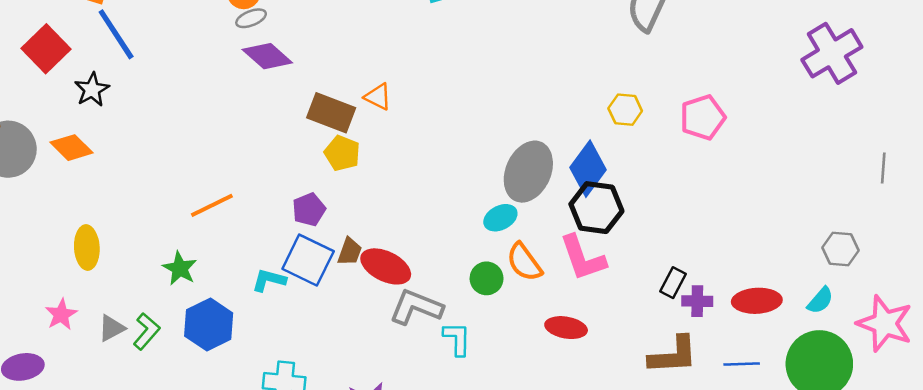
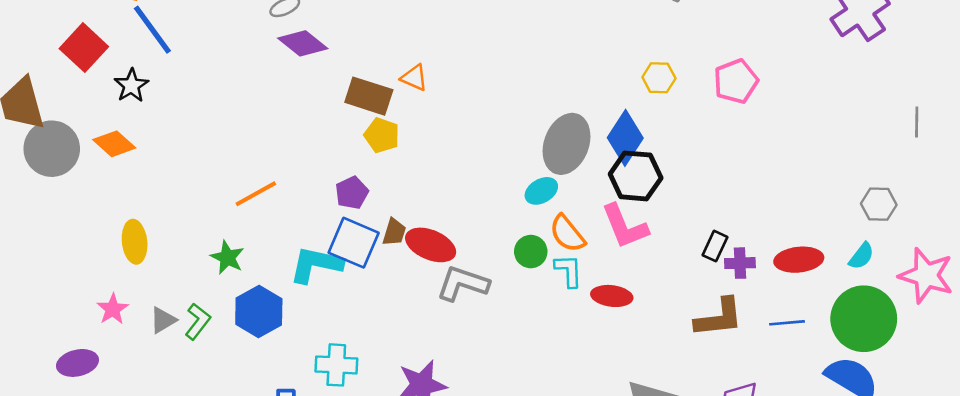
cyan L-shape: (269, 280) -> (316, 265), size x1.6
cyan L-shape: (457, 339) -> (569, 271), moved

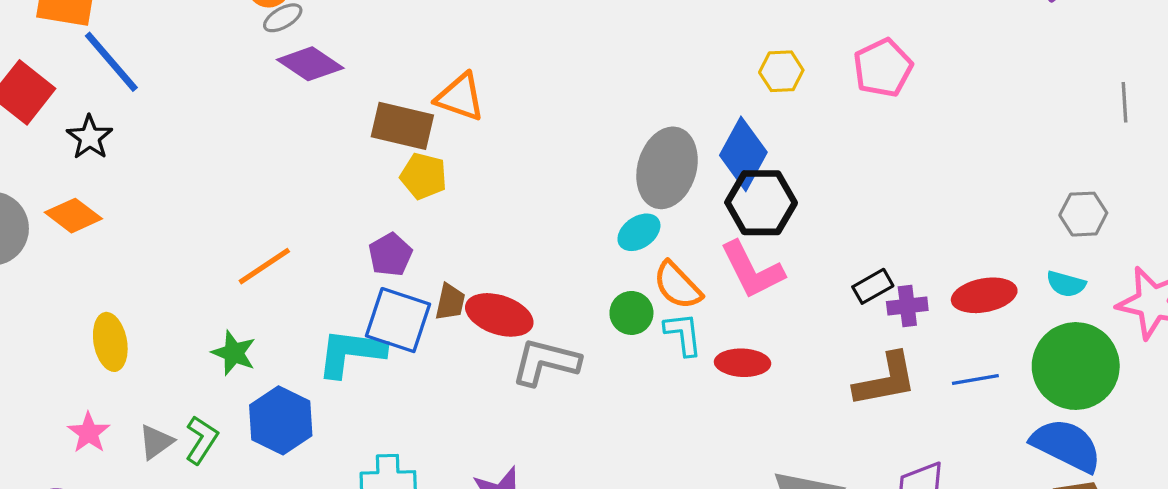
orange triangle: (414, 78) -> (460, 97), size x1.4
black rectangle: (715, 246) -> (873, 286), turned 40
cyan semicircle: (861, 256) -> (1066, 284), turned 72

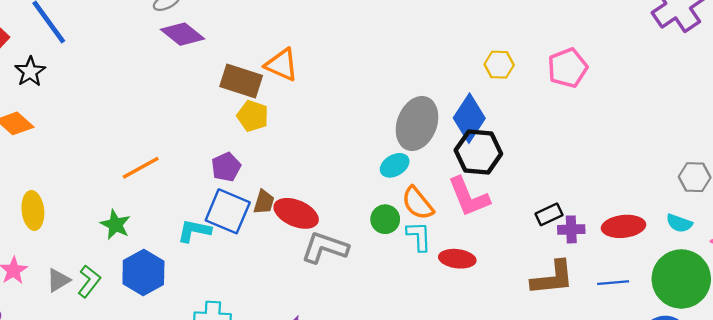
cyan L-shape: (351, 353) -> (194, 231), size x0.7

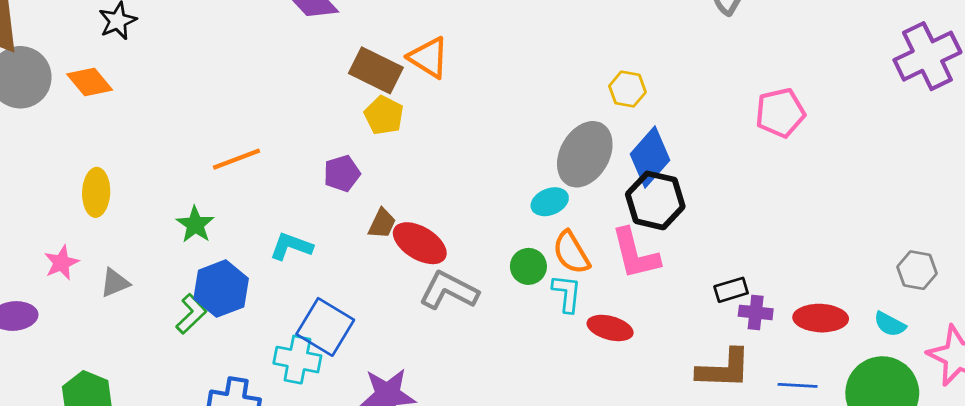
yellow hexagon: (499, 65) -> (627, 89), moved
blue square: (228, 211) -> (325, 327), moved
green L-shape: (89, 281) -> (191, 314), moved

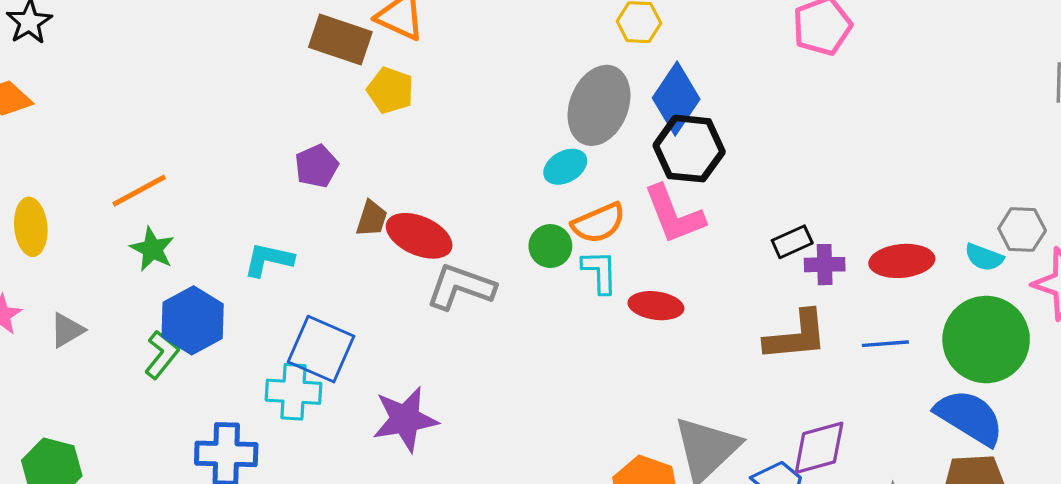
yellow pentagon: (384, 115) -> (390, 90), moved
orange line: (237, 159) -> (139, 191), moved
orange semicircle: (571, 253) -> (599, 223), turned -75
gray hexagon: (917, 270) -> (1022, 229), moved

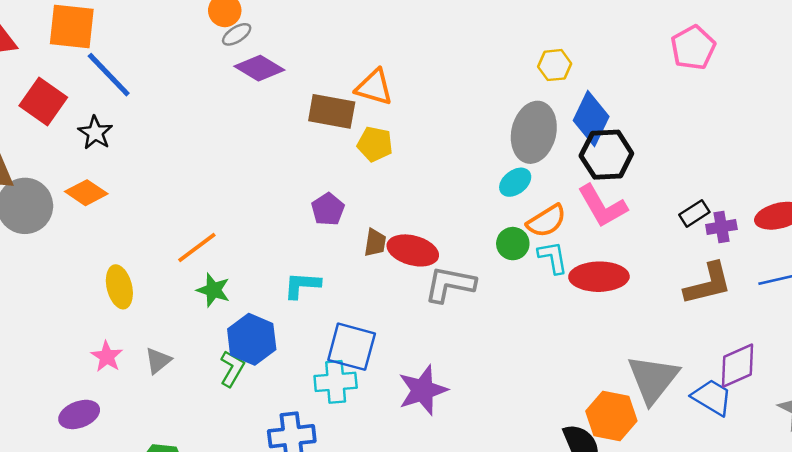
red ellipse: (656, 306) -> (599, 277), size x1.4

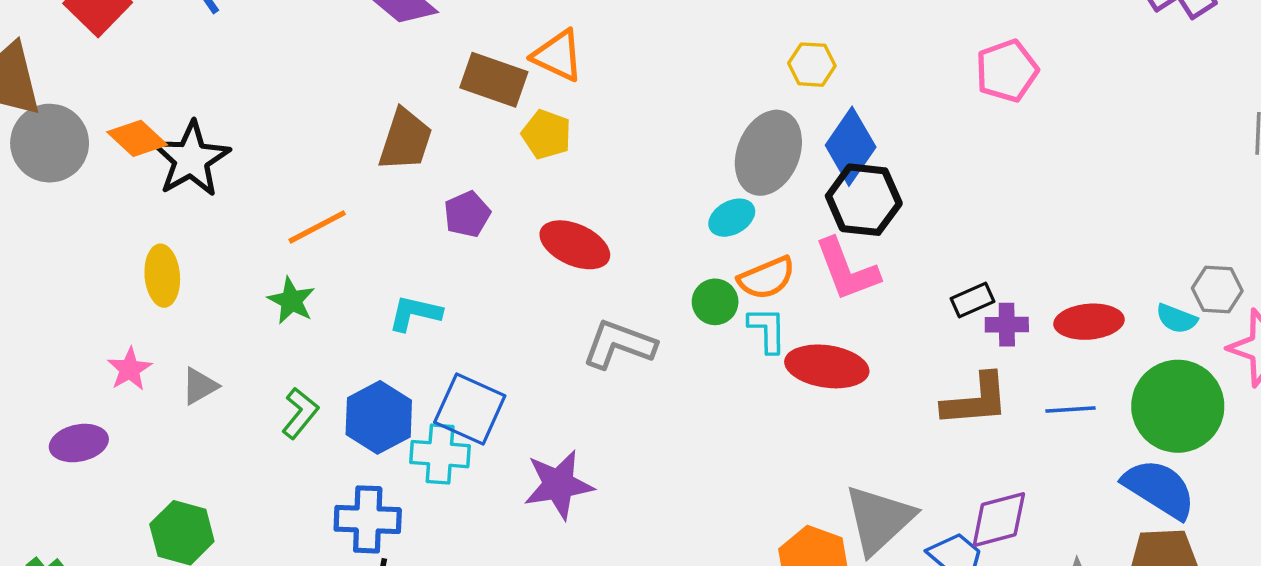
black star: (95, 133) -> (191, 159), moved, size x1.6
brown trapezoid: (375, 243) -> (405, 140), moved, size x1.6
orange line: (197, 248) -> (317, 227), moved
red ellipse: (413, 250) -> (575, 245), moved
blue hexagon: (252, 339) -> (379, 417), moved

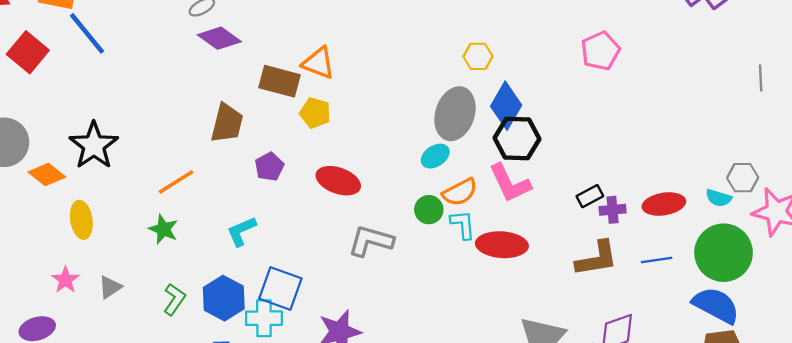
orange diamond: (137, 138) -> (47, 174), moved
cyan L-shape: (415, 313) -> (241, 231), turned -32

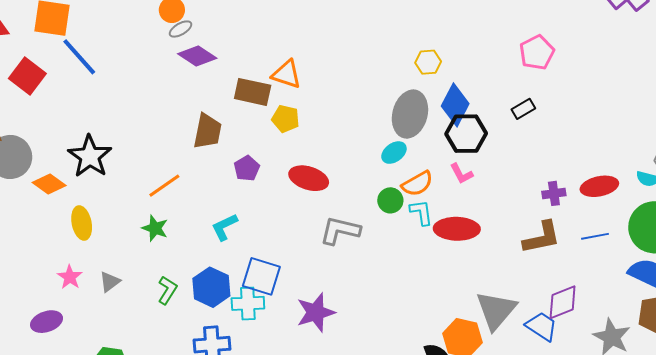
pink L-shape: (510, 183) -> (461, 174), size x0.6
black rectangle: (590, 196) -> (523, 109), moved

